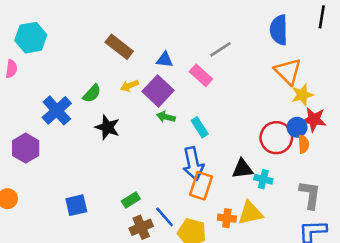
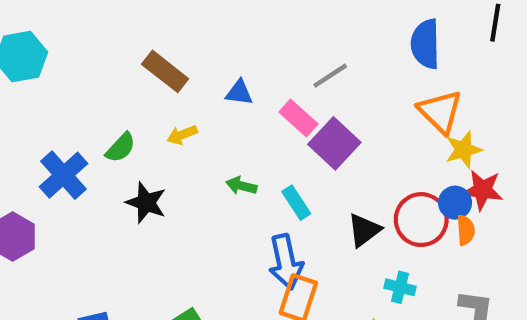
purple square: (158, 91) -> (334, 143), moved
black triangle: (243, 169) -> (364, 230), moved, turned -30

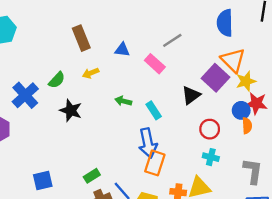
brown rectangle: (165, 71) -> (81, 38), turned 30
purple square: (334, 143) -> (215, 78), moved
red circle: (421, 220) -> (210, 129), moved, size x0.7
black triangle: (364, 230) -> (191, 95), moved

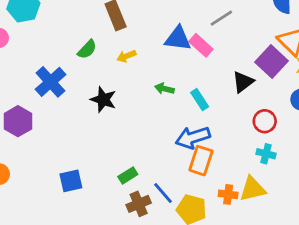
blue triangle: (122, 50) -> (178, 39), moved, size x1.5
green semicircle: (57, 80) -> (87, 49), moved
blue arrow: (148, 143) -> (193, 137), turned 84

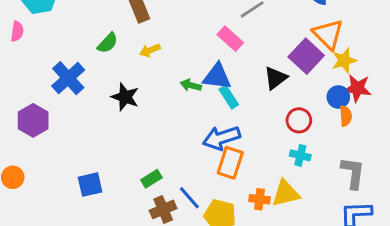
blue triangle: (178, 39) -> (217, 77), moved

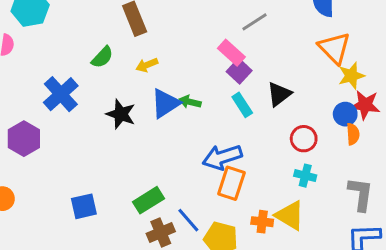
purple square: (306, 56) -> (239, 71), moved, size x0.7
blue triangle: (217, 77) -> (165, 103), moved, turned -40
cyan rectangle: (229, 97) -> (242, 105), moved
green rectangle: (151, 179) -> (148, 200), size x1.4
yellow triangle: (286, 193) -> (290, 216), turned 44

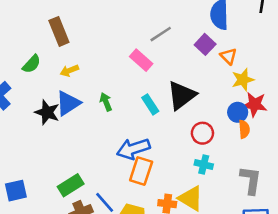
orange triangle: (334, 48) -> (229, 56), size x0.6
purple square: (239, 71) -> (205, 44), moved
black triangle: (279, 94) -> (182, 95), size x1.4
green arrow: (190, 102) -> (106, 102), turned 54
blue triangle: (165, 103) -> (68, 103), moved

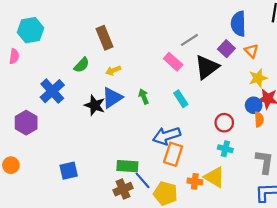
orange triangle: (229, 56) -> (251, 51), moved
black triangle: (182, 95) -> (207, 67), moved
green rectangle: (71, 185) -> (127, 166), moved, turned 36

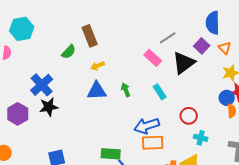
green semicircle: (82, 65) -> (69, 52), moved
blue triangle: (112, 98) -> (97, 91), turned 30
black star: (95, 105) -> (49, 107), moved, turned -30
red circle: (224, 123) -> (189, 116), moved
orange rectangle: (173, 154) -> (153, 143), turned 70

